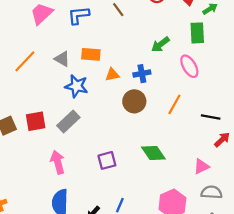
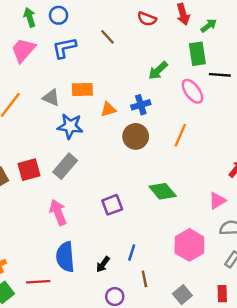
black line: (211, 117) -> (220, 75), moved

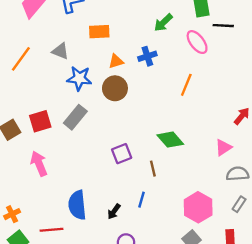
orange rectangle: (82, 90) -> (99, 32), moved
brown circle: (136, 136) -> (115, 88), moved
pink arrow: (58, 212) -> (39, 164), moved
pink hexagon: (189, 245) -> (198, 207), moved
brown line: (144, 279) -> (153, 169), moved

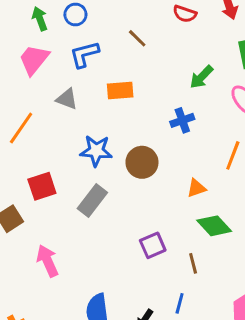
gray triangle: (60, 51) -> (67, 99), moved
orange triangle: (116, 61) -> (196, 188), moved
red square: (40, 121) -> (42, 186), moved

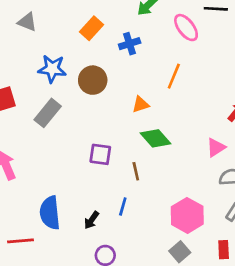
orange rectangle: (120, 91) -> (91, 28), moved, turned -45
purple square: (153, 245) -> (100, 154), turned 30

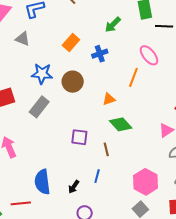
pink ellipse: (186, 28) -> (149, 55), moved

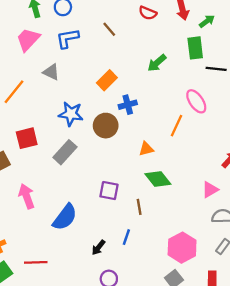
blue cross: (100, 54) -> (128, 105), moved
blue semicircle: (42, 182) -> (65, 217), moved, turned -140

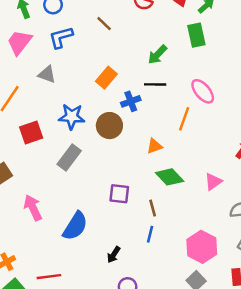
black line: (216, 69) -> (155, 84), moved
red square: (27, 138) -> (31, 133), moved
pink triangle: (210, 190) -> (213, 182), moved
blue line: (126, 237) -> (150, 234), moved

